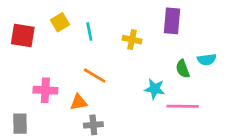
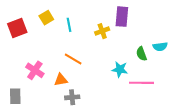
purple rectangle: (172, 21) -> (122, 17), moved
red square: (23, 36) -> (17, 28), turned -30
yellow cross: (132, 40) -> (102, 31), turned -32
pink cross: (45, 90) -> (35, 70), turned 30

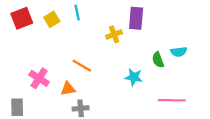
cyan line: (69, 25) -> (77, 13), moved
red square: (17, 28) -> (22, 18), moved
pink line: (141, 83) -> (172, 100), moved

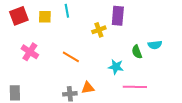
yellow square: (52, 19) -> (45, 17), turned 32
pink cross: (39, 78) -> (30, 52), moved
orange triangle: (68, 89) -> (88, 88), moved
pink line: (172, 100) -> (135, 87), moved

